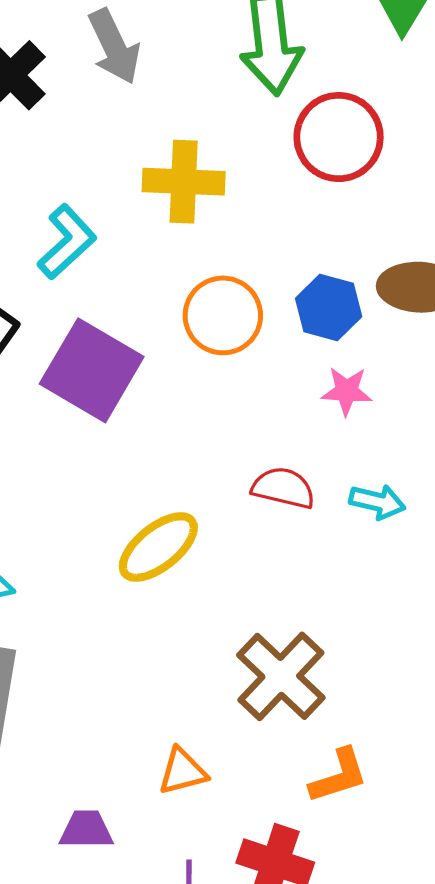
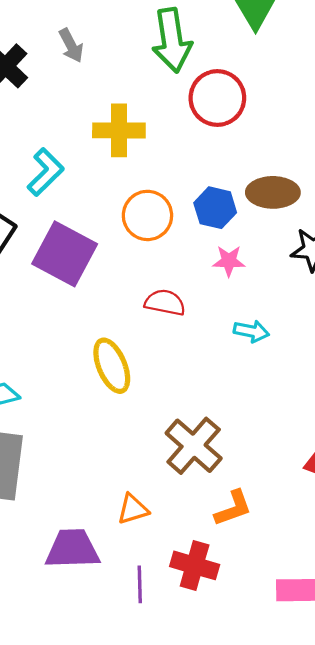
gray arrow: (114, 47) -> (71, 45), size x0.7
red semicircle: (283, 488) -> (165, 302), moved
yellow ellipse: (158, 547) -> (112, 366), turned -72
purple trapezoid: (86, 830) -> (72, 549), size x1.6

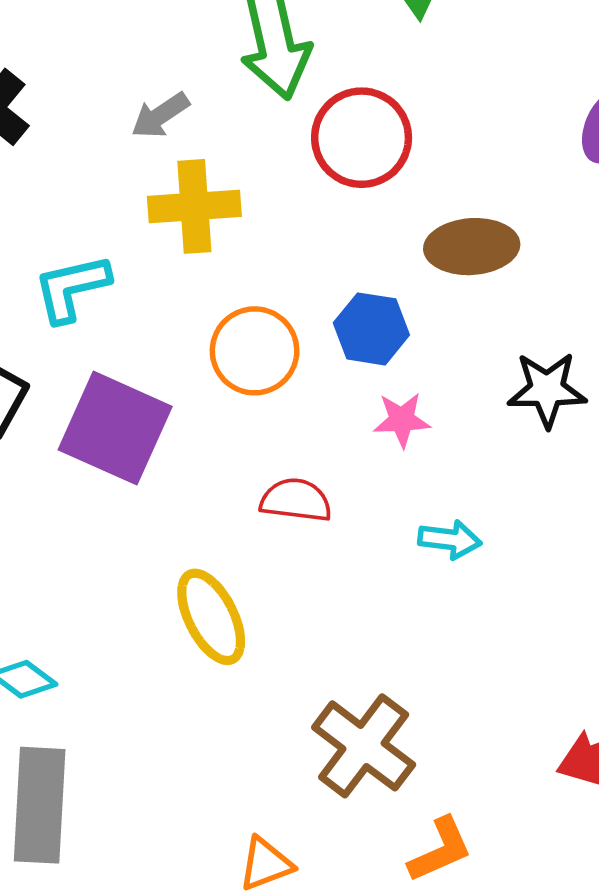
gray arrow: (71, 45) -> (160, 115), moved, turned 88
cyan L-shape: (45, 172) -> (72, 288), turned -144
brown ellipse: (273, 192) -> (472, 247), moved

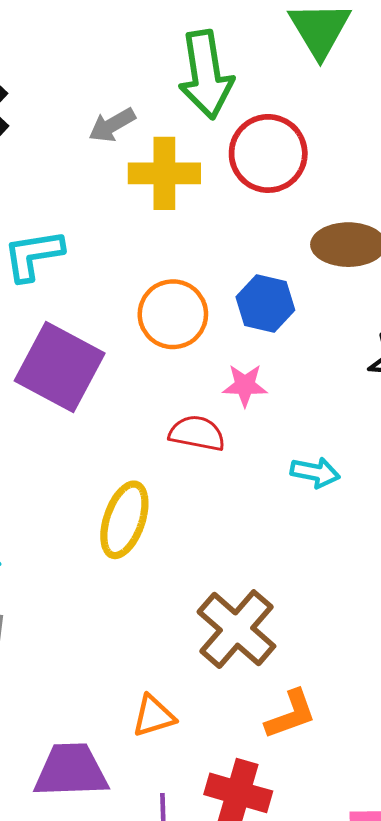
yellow cross: (194, 206) -> (164, 173), moved
pink star: (402, 420) -> (245, 385), moved
yellow ellipse: (211, 617) -> (124, 520), turned 42

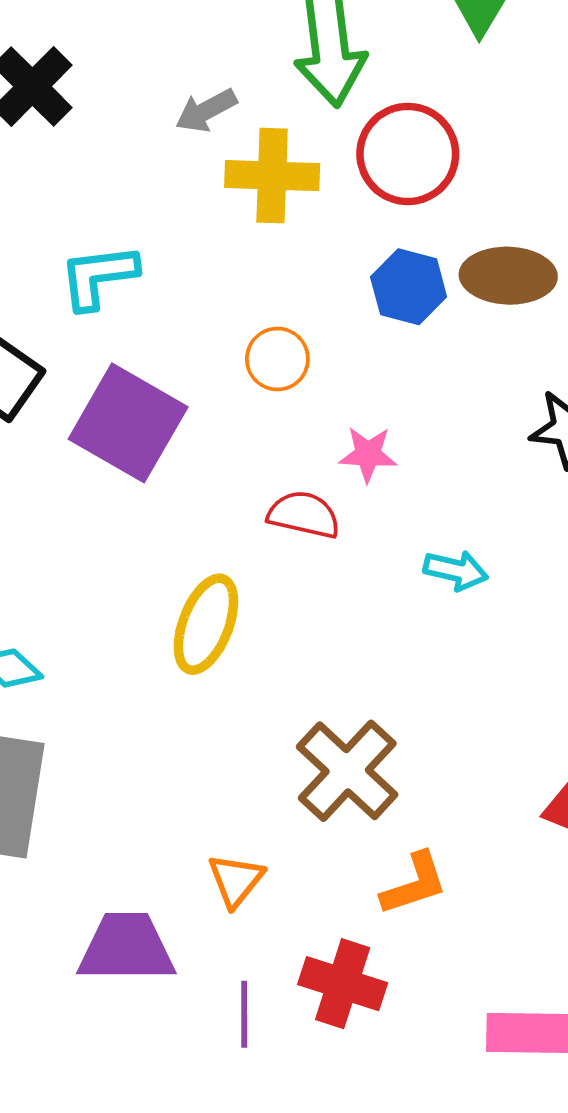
blue hexagon: (265, 304) -> (409, 287), moved
orange circle: (173, 314) -> (277, 359), size x0.7
orange triangle: (154, 716) -> (236, 880), turned -36

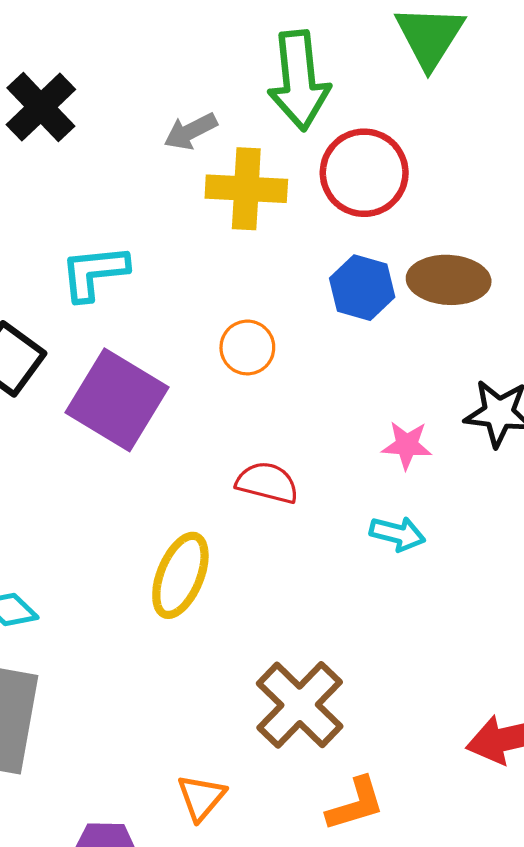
pink star: (368, 454) -> (407, 445), moved

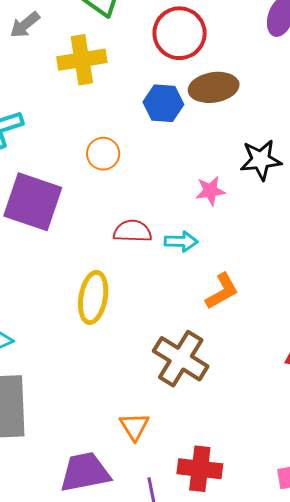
gray arrow: (191, 131) -> (25, 25), moved
red circle: (364, 173) -> (180, 33), moved
cyan arrow: (397, 534) -> (181, 241), moved
orange L-shape: (355, 804) -> (222, 291), moved

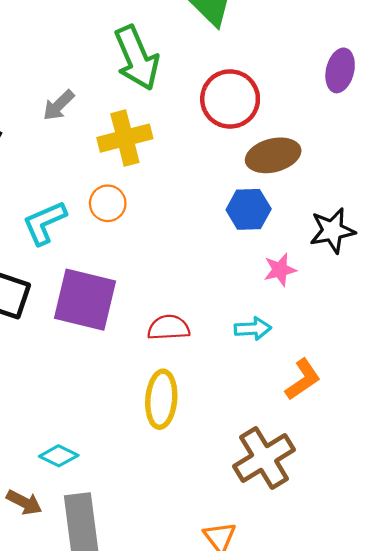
blue hexagon: (163, 103) -> (249, 209), moved
orange circle: (103, 154) -> (108, 203), moved
red semicircle: (132, 231) -> (169, 328), moved
brown cross: (181, 359) -> (264, 458), turned 32

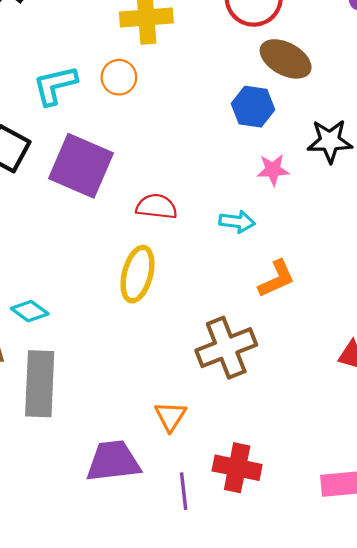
brown ellipse: (273, 155) -> (286, 59), turned 33

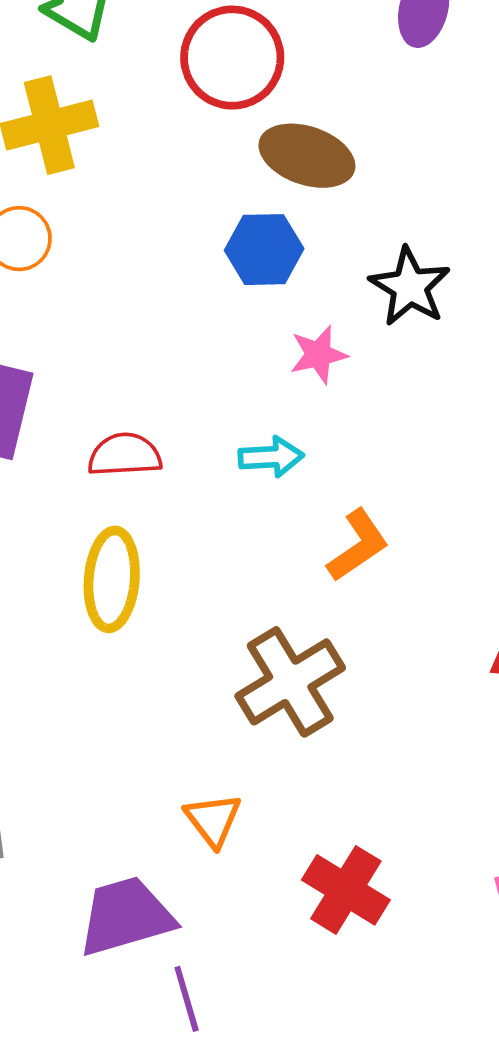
black star: (330, 141) -> (410, 287), turned -30
red cross: (237, 468) -> (346, 890), turned 30
purple line: (184, 491) -> (187, 999), moved

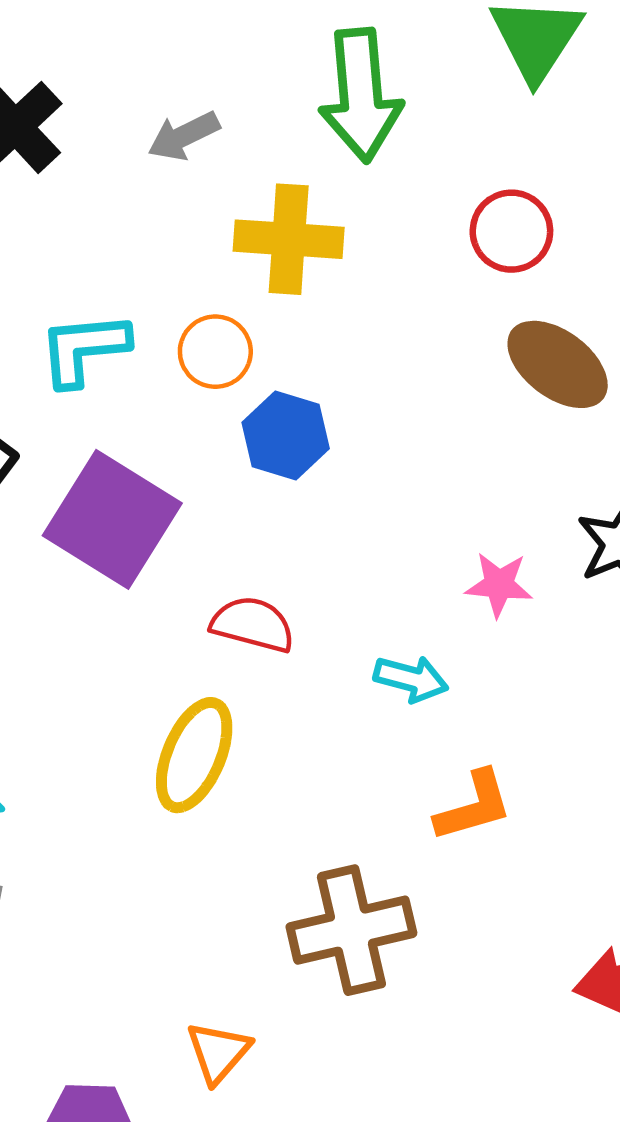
red circle: (232, 58) -> (511, 231), size x0.7
blue hexagon: (264, 250) -> (286, 436), moved

